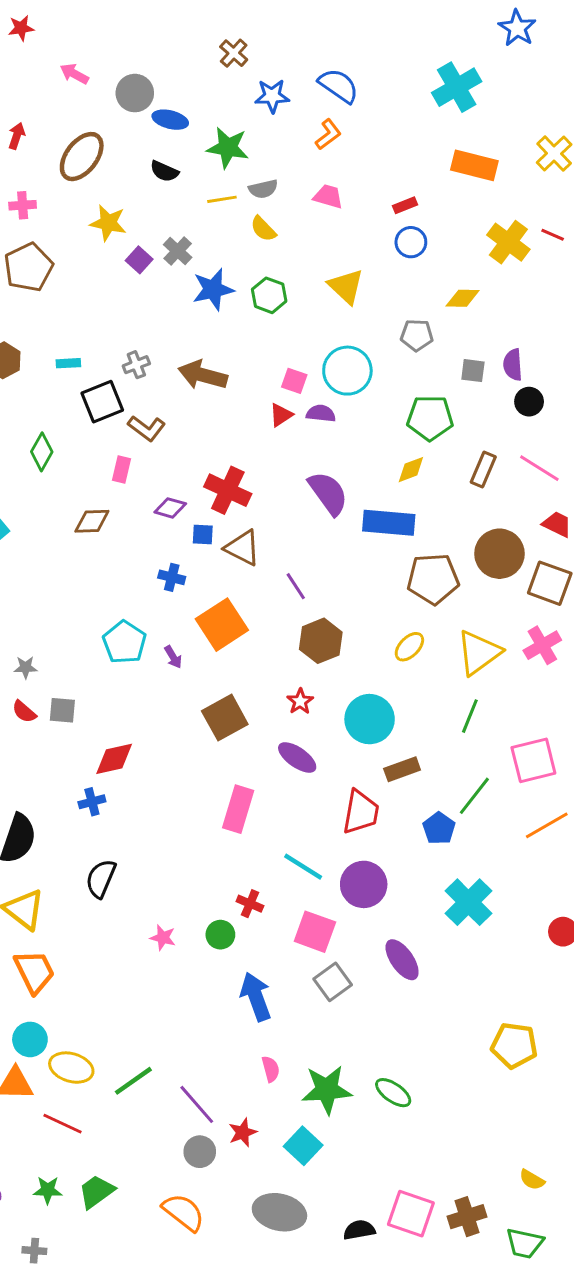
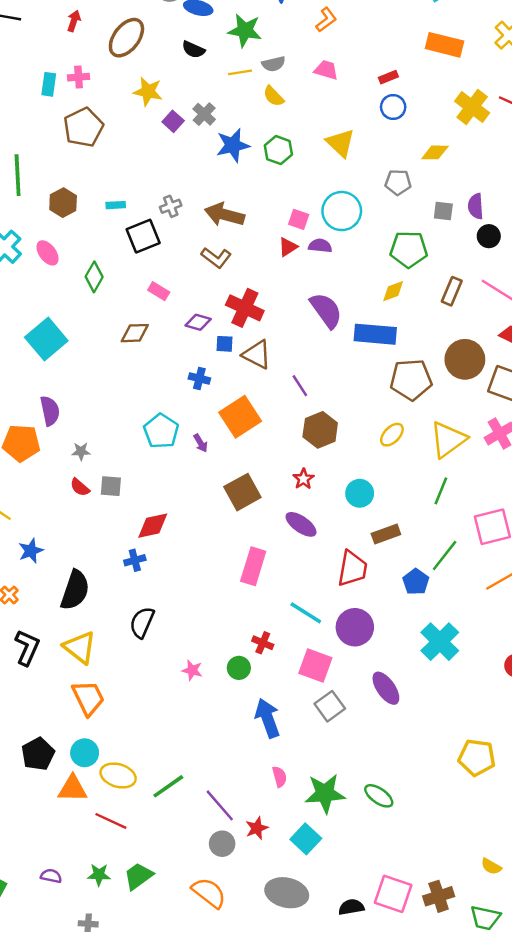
brown L-shape: (147, 428) -> (216, 258), moved
pink rectangle: (121, 470) -> (159, 291), turned -72
cyan circle: (370, 719) -> (360, 493), size x0.7

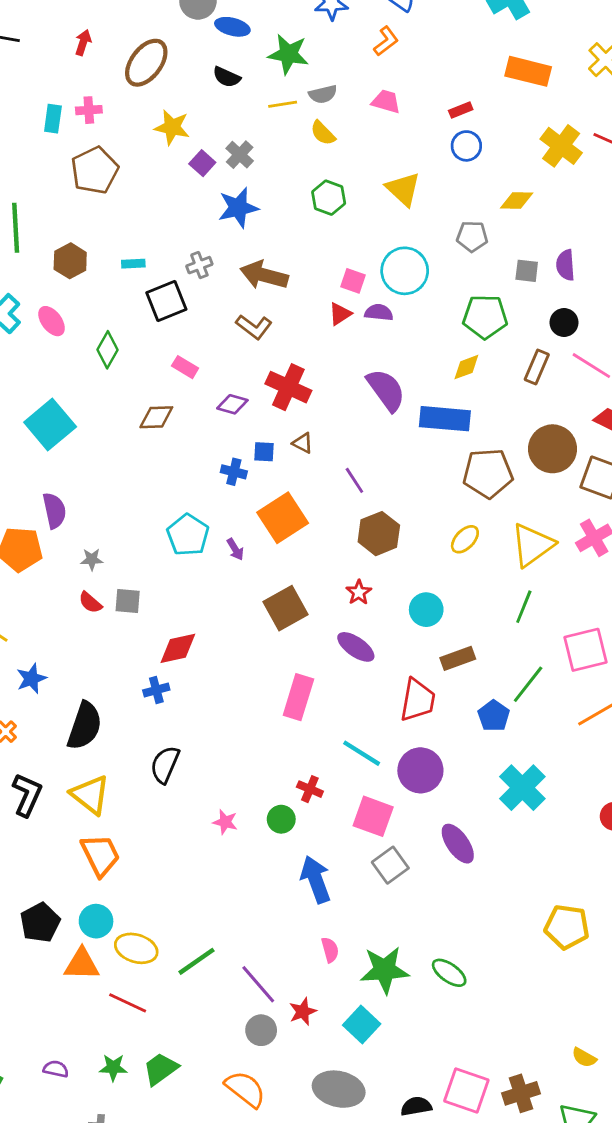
blue star: (233, 145) -> (238, 208), moved
black circle: (489, 236) -> (564, 323), moved
blue square: (224, 344) -> (264, 452), moved
brown triangle: (257, 355) -> (303, 443), size x0.6

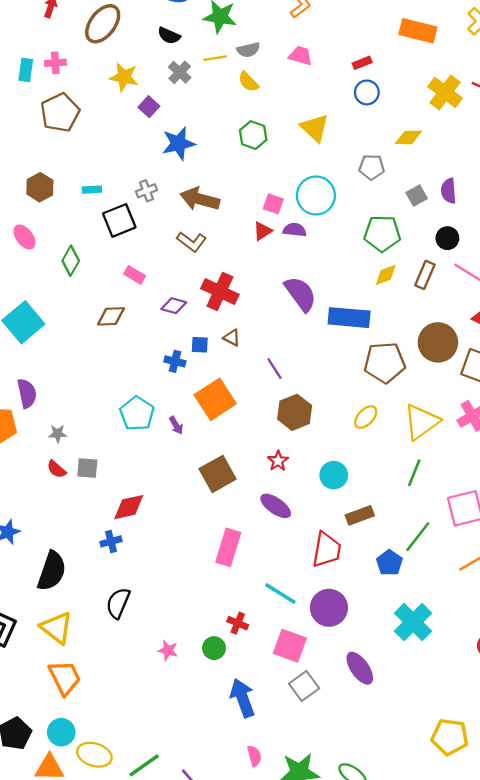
gray cross: (240, 155) -> (180, 72), moved
gray square: (527, 271) -> (417, 196), turned -36
yellow diamond: (466, 367) -> (386, 275), moved

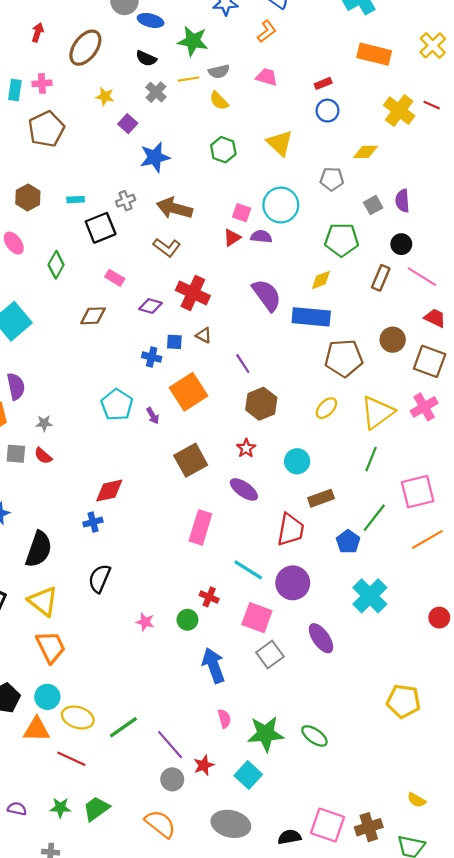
yellow star: (124, 77) -> (105, 96), size x0.7
yellow diamond: (386, 275) -> (321, 280), moved
brown circle: (438, 342) -> (393, 340), size x0.7
gray square: (87, 468) -> (16, 454), moved

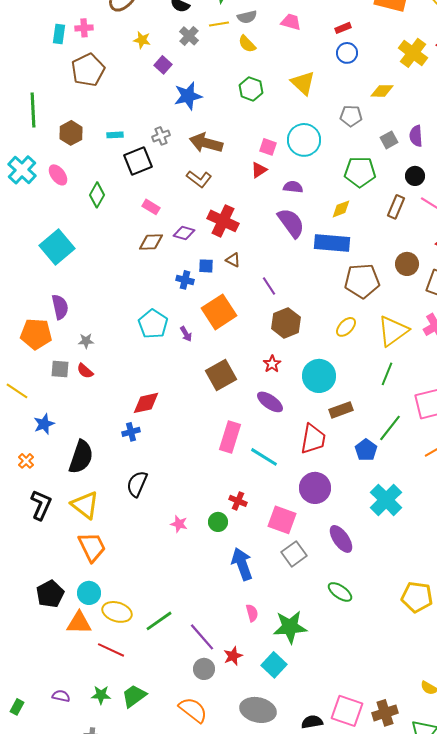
purple semicircle: (261, 237) -> (293, 187), moved
brown diamond: (93, 316) -> (151, 242), moved
cyan circle: (297, 461) -> (319, 376), size x1.4
cyan line: (248, 570) -> (264, 457), moved
green ellipse: (314, 736) -> (340, 592), moved

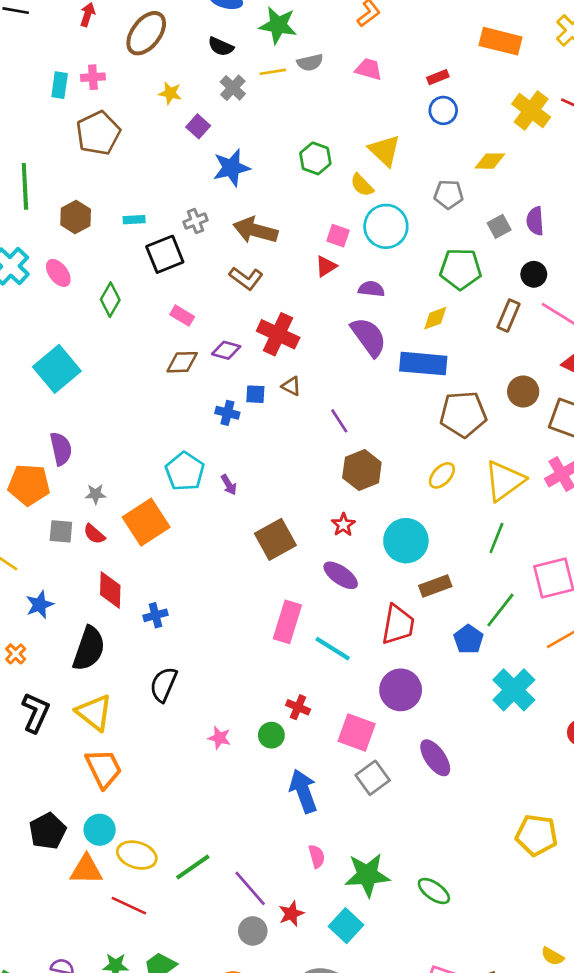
yellow semicircle: (247, 44) -> (362, 185), moved
orange square: (219, 312) -> (146, 522), moved
red diamond: (146, 403) -> (110, 590), moved, turned -76
cyan cross: (386, 500) -> (514, 690), moved
green ellipse: (340, 592) -> (434, 891), moved

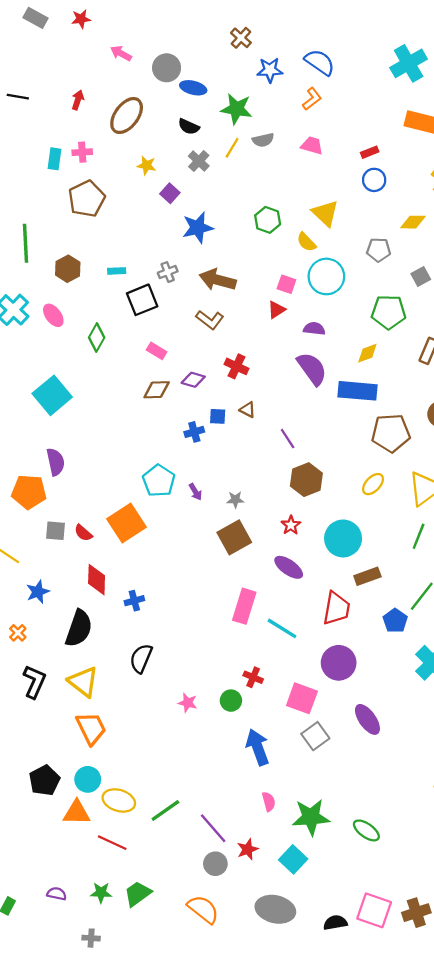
yellow line: (273, 72) -> (232, 148), turned -50
red cross: (278, 334) -> (236, 366), size x0.7
blue cross: (227, 413) -> (194, 432), turned -30
gray star: (96, 494) -> (235, 500), moved

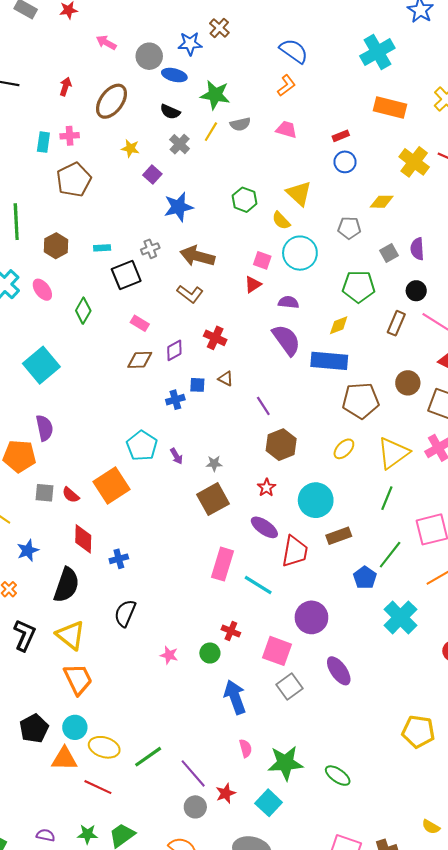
blue star: (270, 70) -> (190, 44), moved
purple diamond: (193, 380) -> (174, 350), turned -45
red trapezoid: (336, 608) -> (295, 551), moved

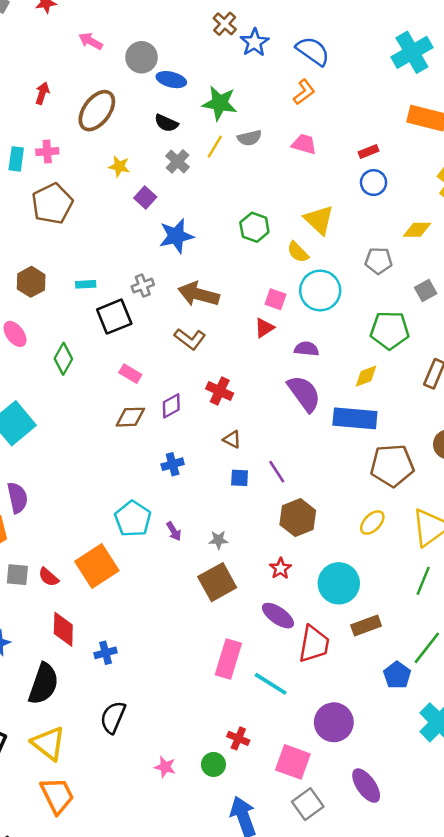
blue star: (190, 44) -> (254, 42), moved, turned -30
blue square: (197, 385) -> (240, 478), moved

